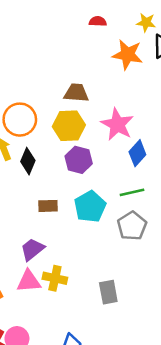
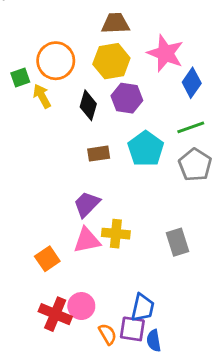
black diamond: (28, 161) -> (88, 105), moved

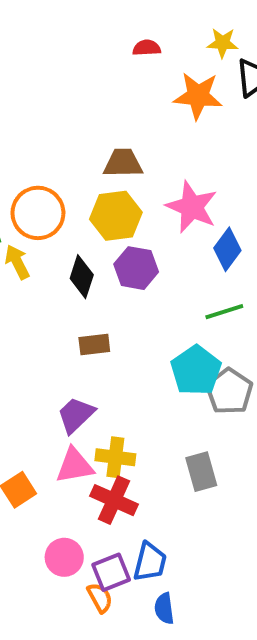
cyan pentagon: (146, 149) -> (196, 370), moved
gray pentagon: (195, 165) -> (229, 391), moved
red cross: (55, 314) -> (114, 500), moved
purple square: (132, 329) -> (111, 572), moved, turned -32

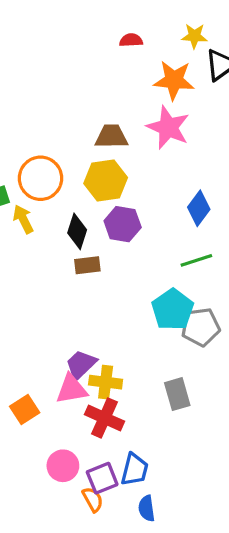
pink star: (192, 207) -> (168, 127), moved
brown rectangle: (94, 345) -> (87, 265), moved
gray pentagon: (229, 391) -> (201, 327), turned 30
purple trapezoid: (76, 415) -> (81, 365), moved

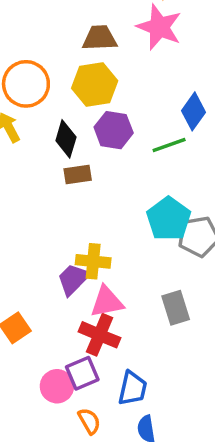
green line: (196, 260) -> (169, 145), moved
yellow cross: (106, 382) -> (93, 261), moved
pink triangle: (71, 389) -> (107, 302), moved
purple square: (102, 478) -> (82, 373), moved

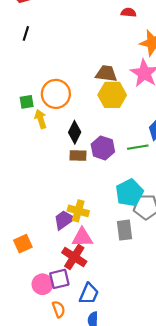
yellow hexagon: (95, 85) -> (112, 95), moved
purple hexagon: (114, 130) -> (103, 148), moved
gray rectangle: (176, 308) -> (125, 230), moved

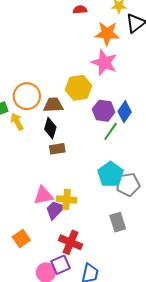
brown trapezoid: (106, 74) -> (53, 105), moved
green line: (138, 147) -> (111, 131), turned -36
purple hexagon: (103, 148) -> (104, 111), moved
gray rectangle: (125, 230) -> (118, 222), moved
pink triangle: (82, 237) -> (43, 195), moved

